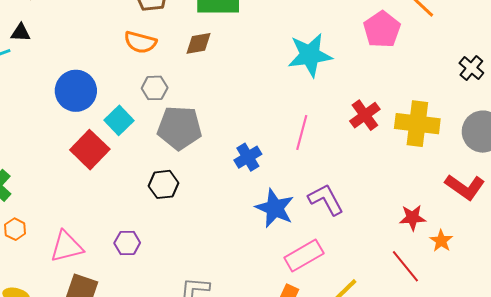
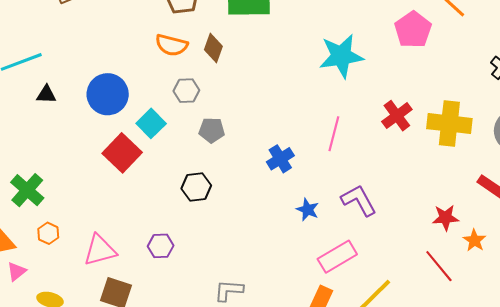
black triangle: (21, 33) -> (46, 94), moved
brown diamond: (198, 43) -> (213, 48), moved, turned -60
gray pentagon: (180, 128) -> (212, 130), size x0.6
blue star: (275, 208) -> (308, 210), size x0.6

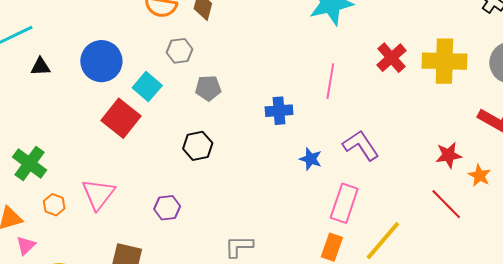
blue cross: (280, 159) -> (279, 111), turned 32
pink triangle: (100, 250) -> (98, 194), moved, turned -33
pink rectangle: (337, 257) -> (344, 203), turned -36

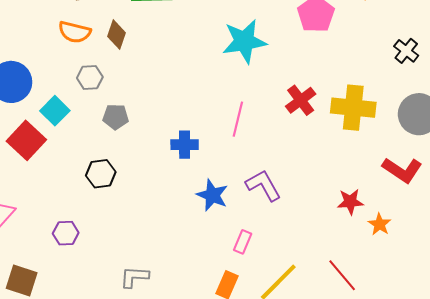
blue star: (311, 159) -> (212, 195), size x1.4
pink rectangle: (344, 203) -> (243, 242), size x0.6
red line: (446, 204) -> (342, 275), moved

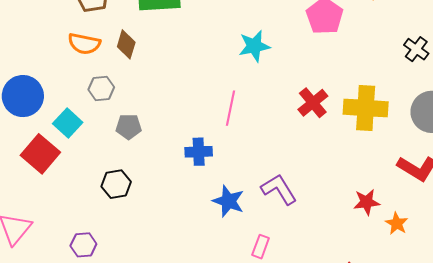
cyan star: (244, 41) -> (254, 46), size x0.7
pink line: (238, 119) -> (231, 108), moved

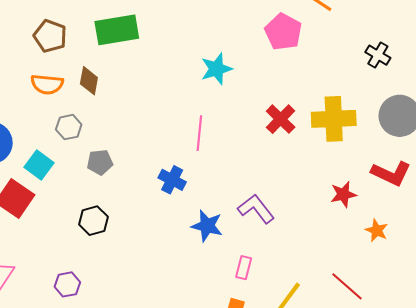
blue cross: (199, 152) -> (172, 180), turned 36
red star: (367, 202) -> (343, 194), moved

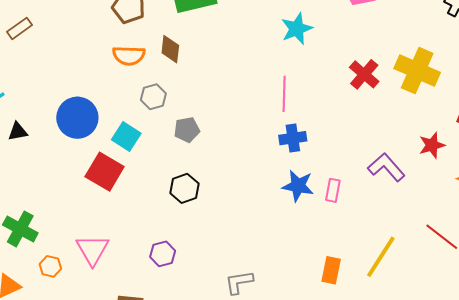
yellow cross: (334, 119) -> (417, 71), turned 30
blue cross: (172, 180) -> (293, 138), moved, turned -32
purple L-shape: (256, 209) -> (386, 167), moved
pink rectangle: (244, 268) -> (333, 190), moved

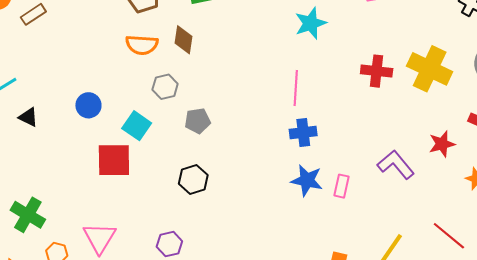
red cross: (364, 74) -> (377, 71), turned -36
blue circle: (77, 118) -> (88, 105), size x0.6
black triangle: (18, 131) -> (28, 117), turned 35
red square: (105, 172) -> (114, 160), turned -33

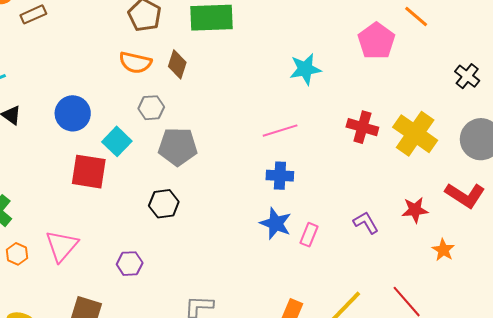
pink line: (296, 88) -> (280, 131), turned 60
blue circle: (88, 105) -> (73, 113), size x1.4
gray pentagon: (198, 121) -> (178, 147), size x1.5
purple L-shape: (396, 165) -> (366, 223), size x0.7

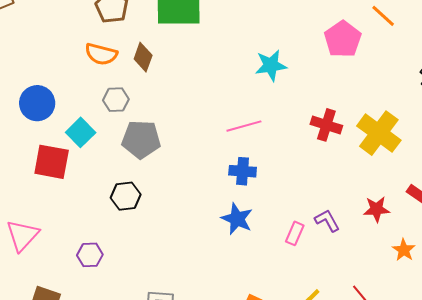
pink rectangle: (309, 235) -> (295, 233), moved

